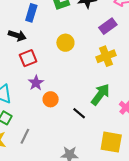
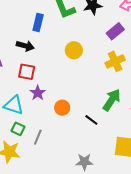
red square: (28, 58) -> (27, 72), moved, turned 36
purple star: (36, 83) -> (38, 93), moved
gray line: (25, 136) -> (38, 137), moved

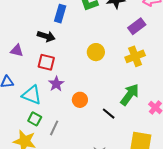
yellow circle: (74, 50) -> (96, 52), moved

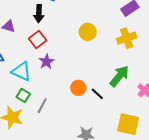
black arrow: (46, 36) -> (39, 14), turned 72
red square: (46, 62) -> (38, 40), turned 36
orange circle: (80, 100) -> (78, 88), moved

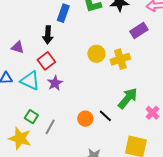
yellow cross: (127, 38) -> (120, 59), moved
cyan triangle: (21, 71) -> (30, 81), moved
orange circle: (78, 88) -> (85, 119), moved

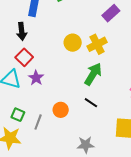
green arrow: (128, 98) -> (93, 74), moved
orange circle: (85, 119) -> (61, 110), moved

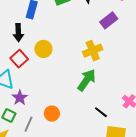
yellow circle: (73, 43) -> (43, 49), moved
purple star: (36, 78) -> (20, 98), moved
black line: (91, 103) -> (101, 112), moved

